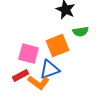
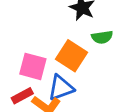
orange square: (58, 46) -> (72, 56), turned -35

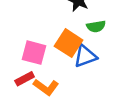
blue triangle: (61, 88) -> (85, 56), moved

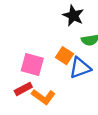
orange square: (69, 43) -> (64, 56), size x0.7

